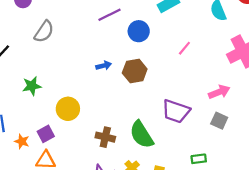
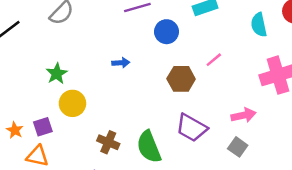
brown hexagon: (135, 71) -> (181, 79), moved
green star: (32, 86) -> (57, 74), moved, turned -30

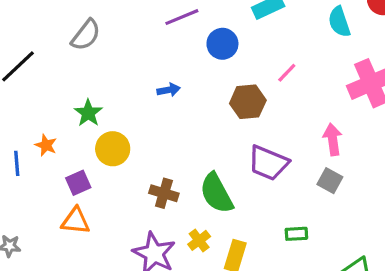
pink arrow: (243, 115) -> (333, 139), turned -80
orange star: (15, 130) -> (46, 145), moved

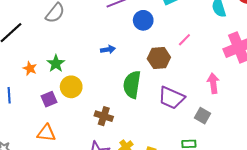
orange star: (46, 145) -> (30, 68), moved
gray square: (330, 181) -> (202, 116), moved
purple square: (78, 183) -> (49, 99), moved
green semicircle: (216, 193) -> (132, 85), moved, turned 36

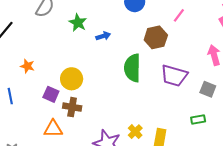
green star: (56, 63) -> (78, 23), moved
purple square: (49, 99) -> (51, 94), turned -35
brown cross: (104, 116) -> (72, 107), moved

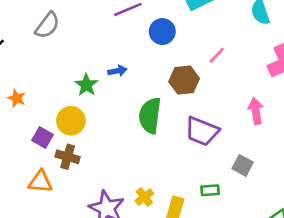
green star: (78, 23) -> (86, 85), moved
gray square: (208, 89) -> (243, 165), moved
green rectangle: (198, 119) -> (210, 190), moved

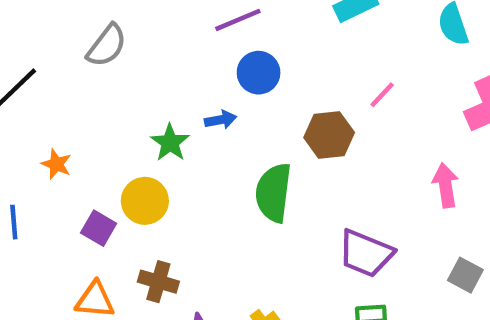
blue circle: (162, 32) -> (259, 73), moved
purple trapezoid: (202, 131) -> (366, 253), moved
brown cross: (68, 157) -> (158, 282), moved
gray square: (243, 165) -> (465, 275), moved

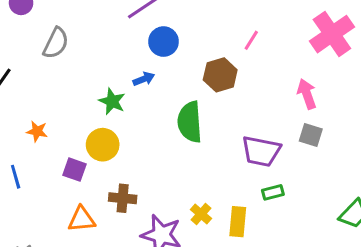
gray square: (465, 275) -> (311, 135), moved

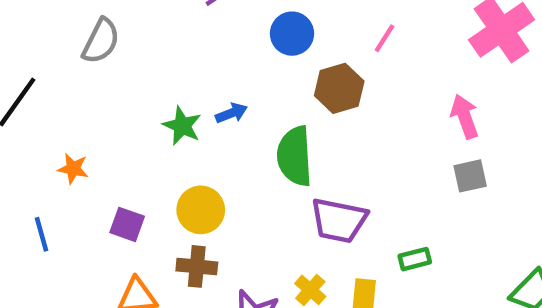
blue circle: (164, 42) -> (292, 34), moved
blue arrow: (144, 79) -> (231, 113), moved
gray square: (311, 135) -> (470, 176), turned -30
yellow circle: (103, 145) -> (201, 210), moved
purple trapezoid: (261, 151) -> (339, 220), moved

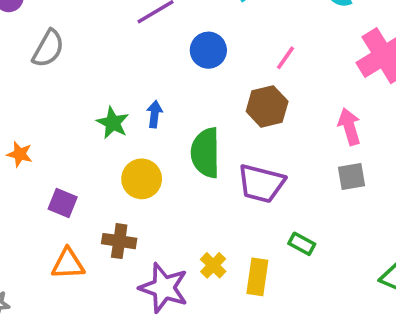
brown hexagon: (339, 88) -> (267, 106), moved
blue arrow: (231, 113) -> (154, 114), turned -65
yellow circle: (201, 210) -> (142, 179), moved
purple trapezoid: (339, 220) -> (261, 183), moved
green rectangle: (415, 259) -> (302, 244), turned 40

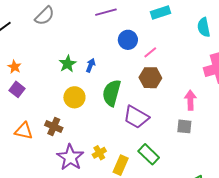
pink line: (285, 58) -> (150, 52), moved
purple square: (63, 203) -> (17, 89), moved
green rectangle: (302, 244) -> (149, 154), size x1.5

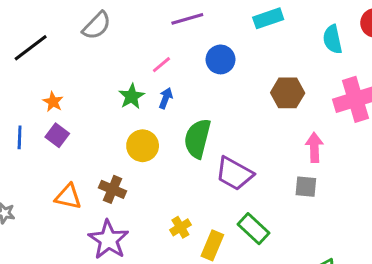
pink line: (150, 52) -> (161, 65), moved
brown hexagon: (150, 78) -> (288, 93), moved
purple star: (70, 157) -> (108, 240), moved

